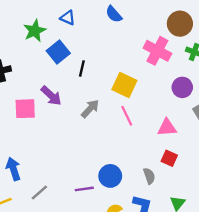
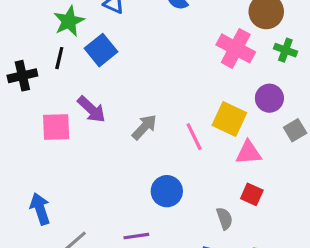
black line: (82, 68) -> (59, 58), moved
yellow square: (124, 85) -> (229, 119), moved
blue circle: (110, 176) -> (167, 191), moved

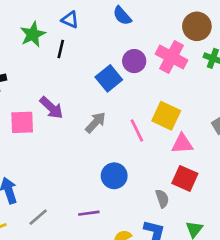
blue square: (101, 50) -> (109, 78), moved
black line: (59, 58) -> (61, 49), moved
purple circle: (269, 98) -> (134, 61), moved
red square: (252, 194) -> (185, 178), size x1.4

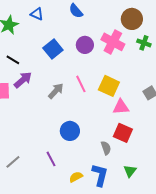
black line: (61, 49) -> (13, 60), moved, turned -72
blue square: (109, 78) -> (53, 49), moved
purple arrow: (51, 108) -> (23, 80), turned -84
pink line: (137, 130) -> (81, 84), moved
purple line: (89, 213) -> (51, 159), turned 70

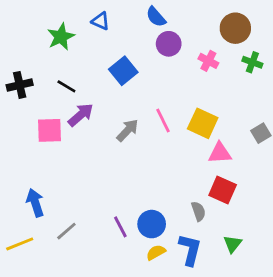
pink cross: (113, 42) -> (208, 61), size x0.6
purple circle: (85, 45) -> (169, 44), moved
blue circle: (70, 131) -> (152, 224), moved

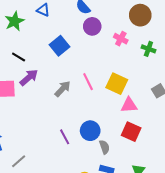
green cross: (252, 62) -> (148, 49), moved
gray semicircle: (198, 211) -> (104, 147), moved
blue circle: (152, 224) -> (90, 131), moved
purple line: (120, 227) -> (65, 137), moved

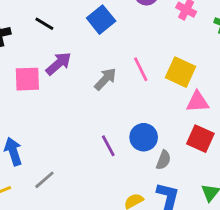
black line: (19, 57) -> (44, 24), moved
gray semicircle: (104, 147) -> (163, 160), turned 40

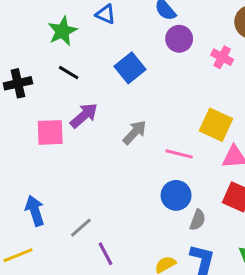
pink line: (141, 69) -> (179, 154), moved, turned -50
purple line: (108, 146) -> (105, 254), moved
gray line: (44, 180) -> (81, 228), moved

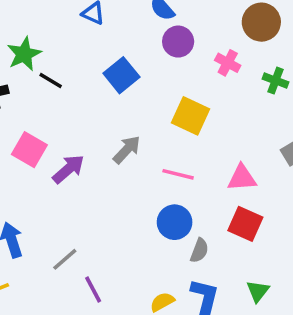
green star: (62, 31) -> (24, 54), moved
purple arrow: (84, 116) -> (68, 169), moved
yellow square: (216, 125) -> (190, 116), moved
pink square: (50, 132) -> (29, 150), turned 32

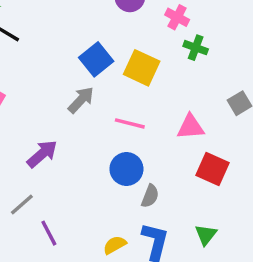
blue square: (121, 75) -> (96, 59), moved
green cross: (275, 81) -> (196, 48), moved
purple arrow: (68, 169) -> (42, 154), moved
red square: (245, 224) -> (213, 169), moved

